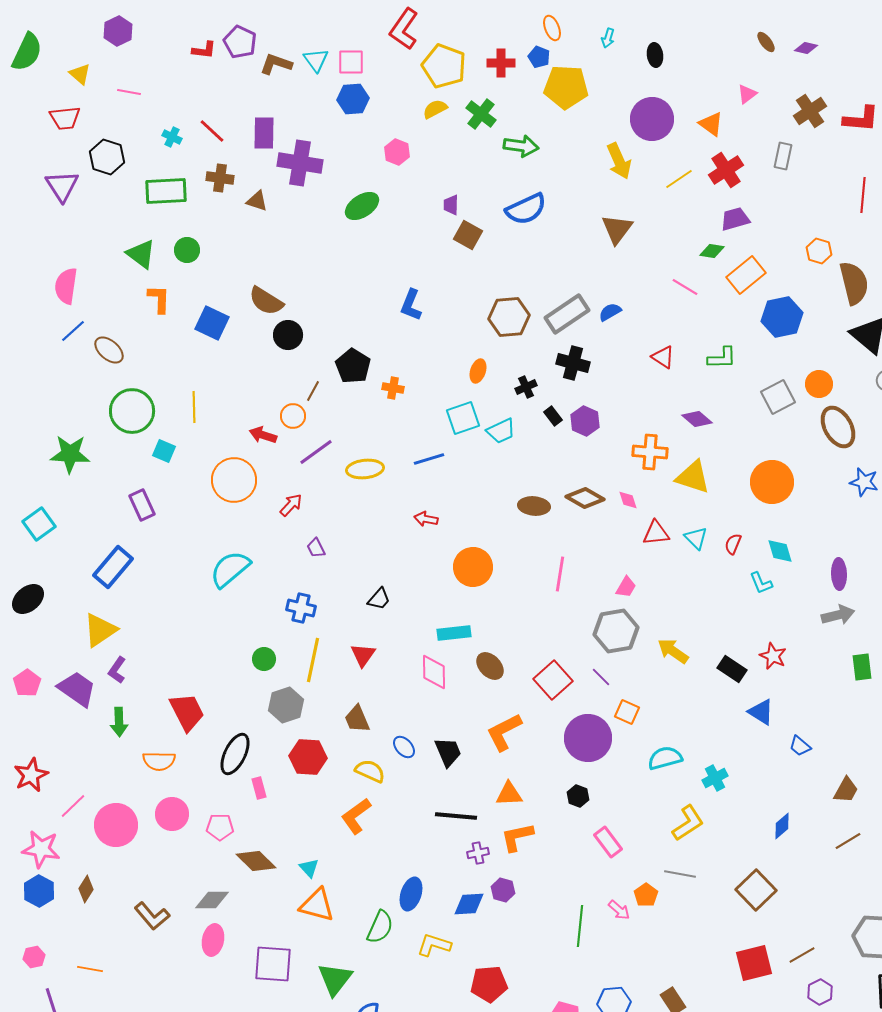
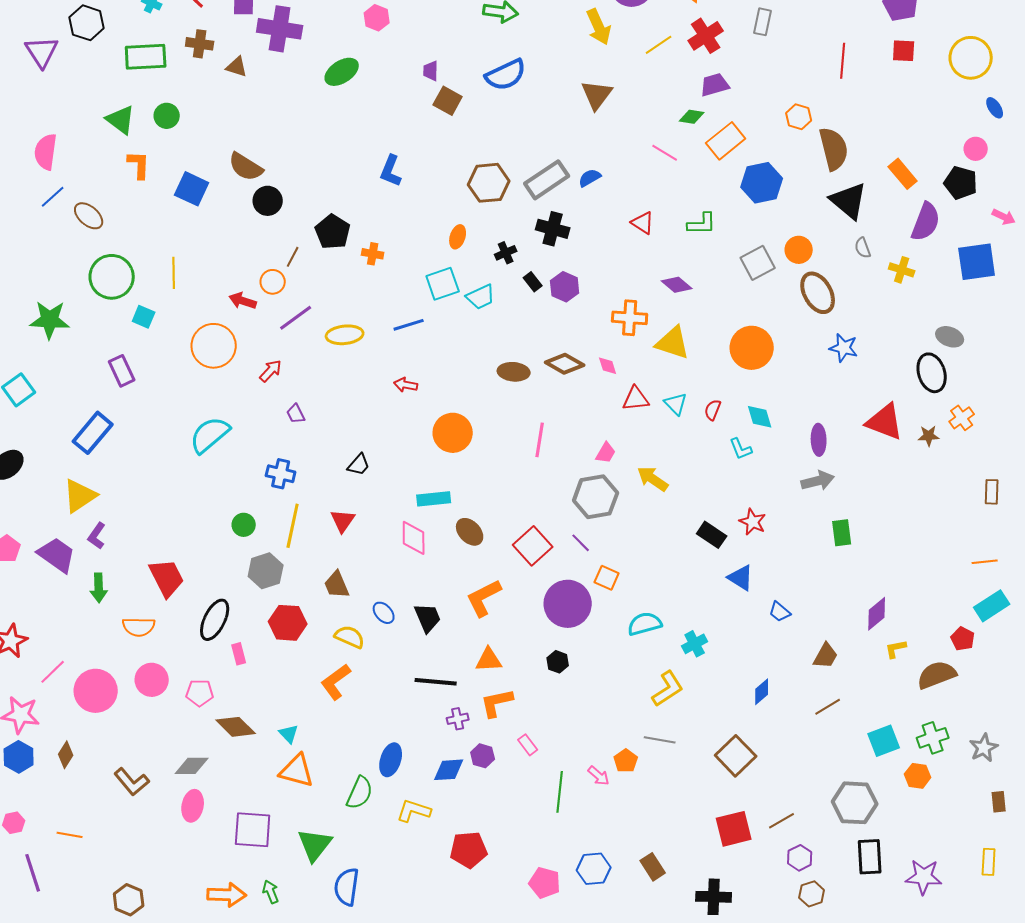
yellow arrow: (673, 651) -> (653, 479), moved
pink rectangle: (608, 842) -> (528, 745), moved, size x0.7

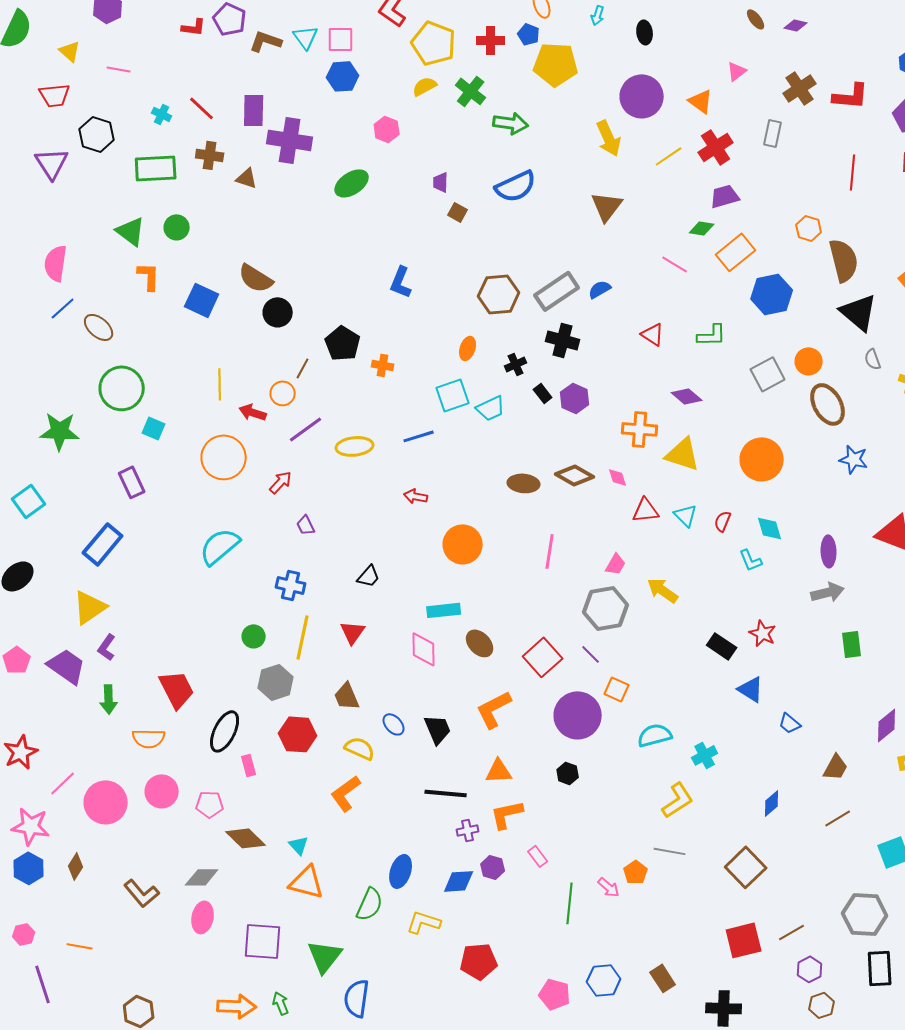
brown square: (448, 101) -> (458, 212), size x0.7
yellow line: (174, 273) -> (220, 384), moved

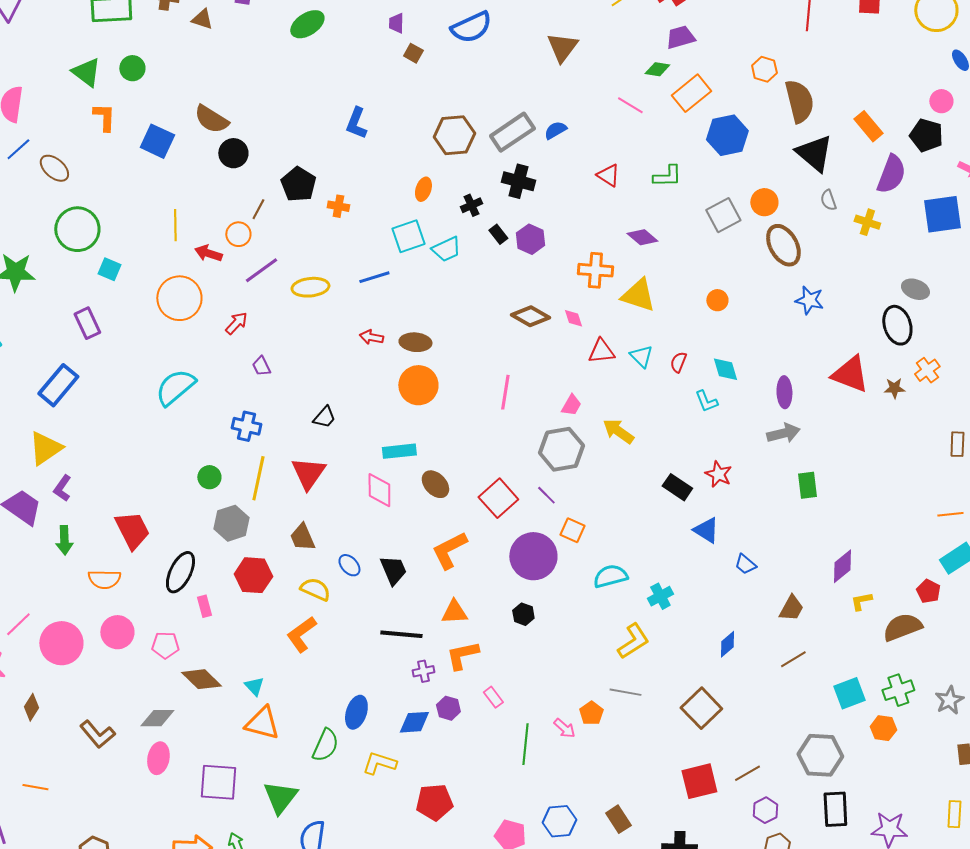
orange circle: (762, 459) -> (717, 300), size x0.5
brown ellipse: (524, 483) -> (415, 342), moved
red triangle: (353, 632) -> (308, 473), size x1.4

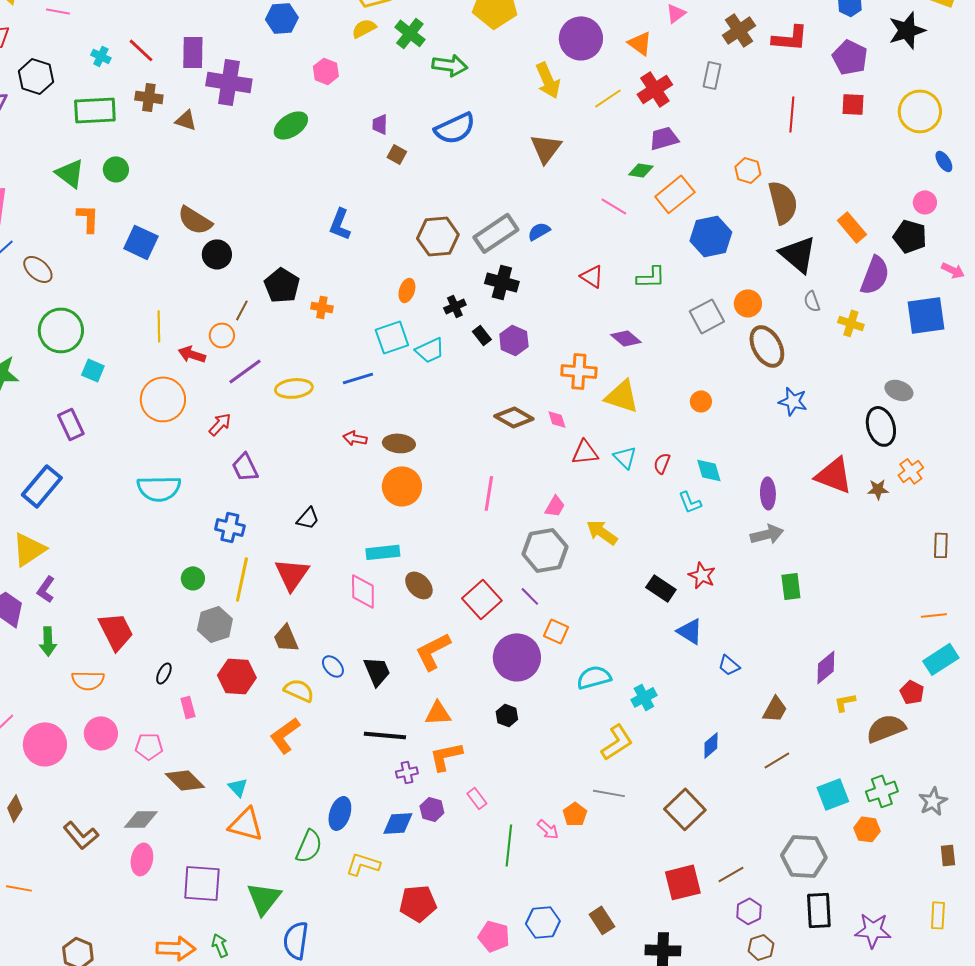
purple trapezoid: (261, 366) -> (245, 467), size x1.4
cyan semicircle: (175, 387) -> (159, 488), turned -141
black ellipse: (180, 572) -> (164, 673), size x0.5

